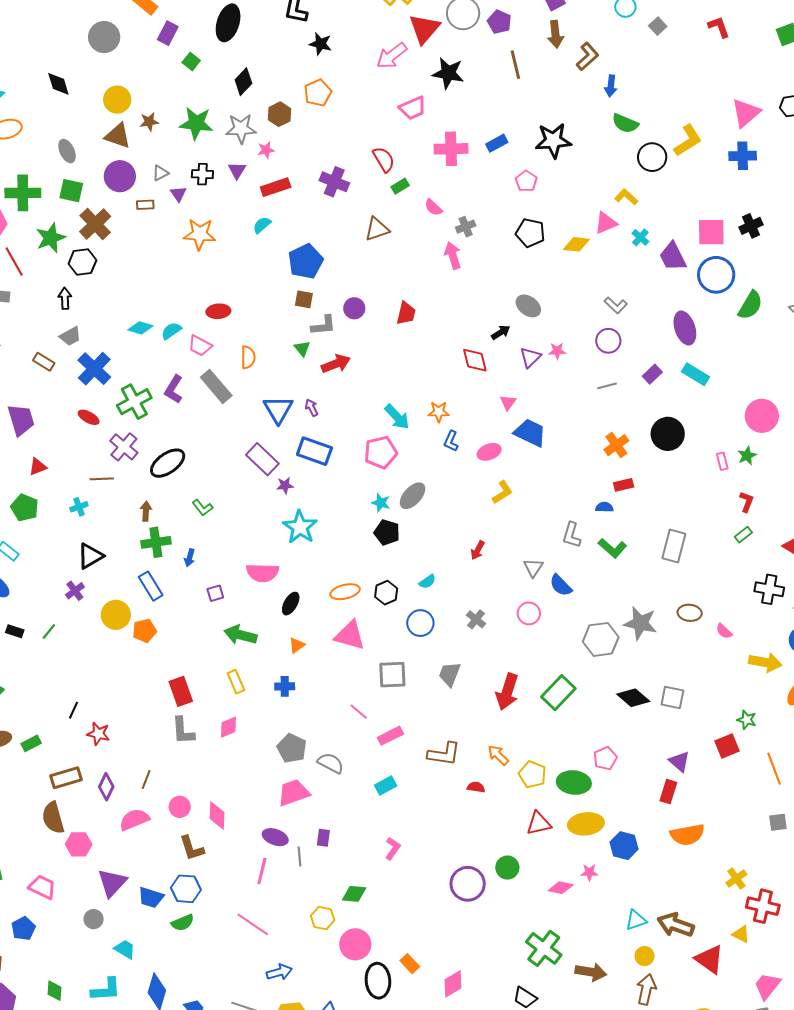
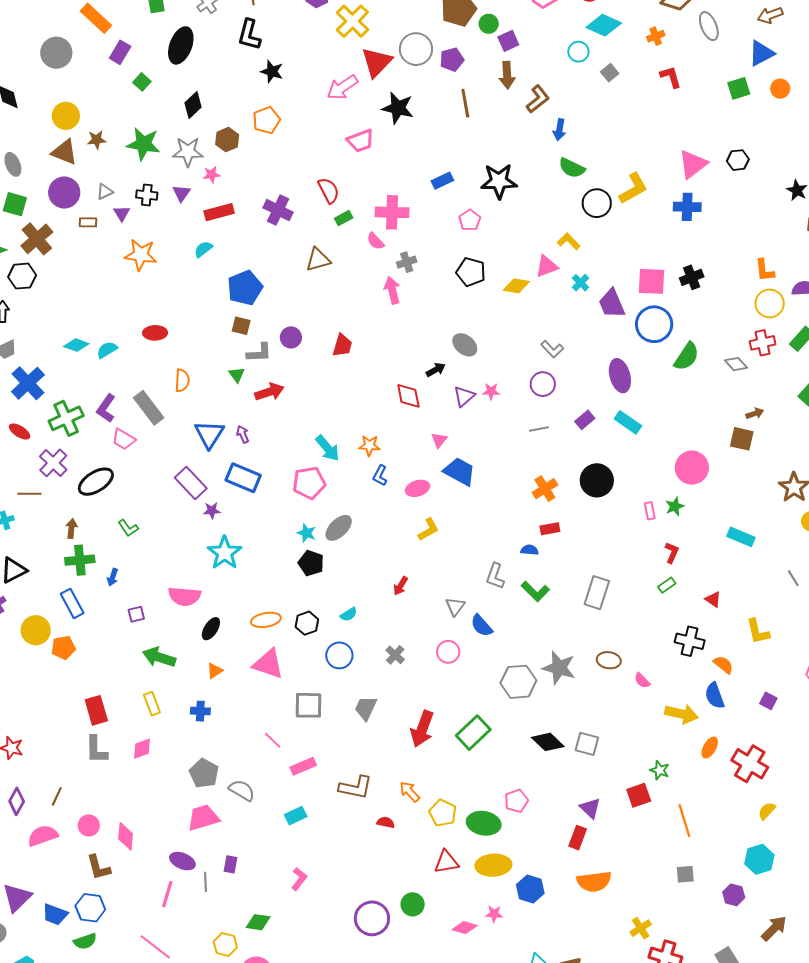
purple pentagon: (499, 22) -> (452, 60), turned 30
pink cross: (451, 149) -> (392, 212), moved
pink trapezoid: (200, 346) -> (124, 439), moved

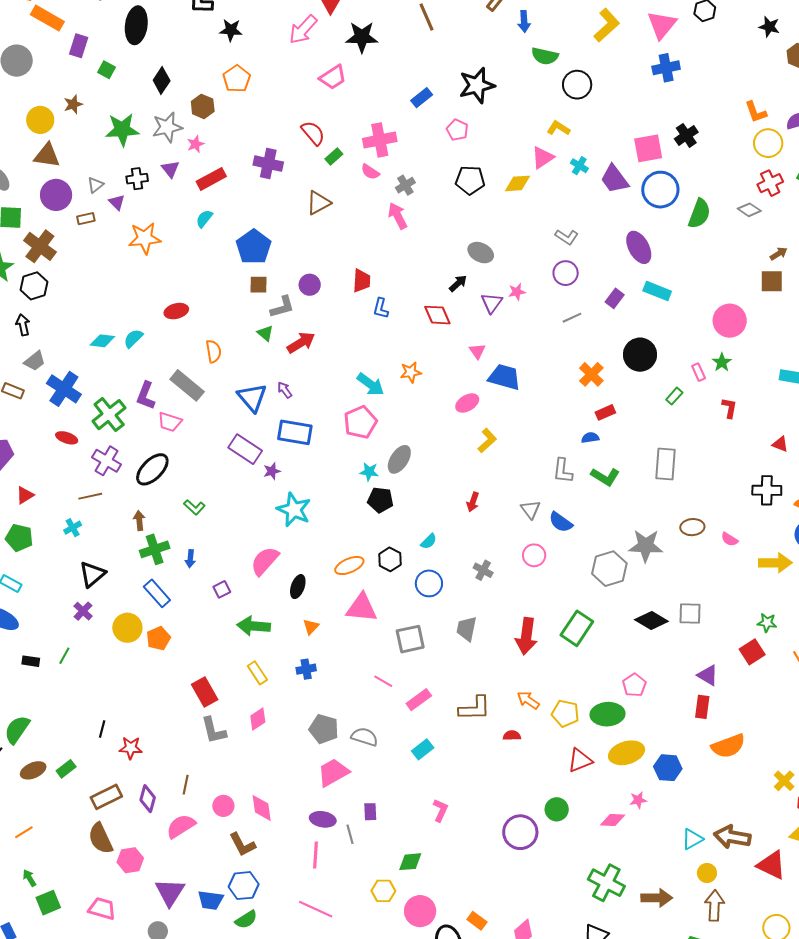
brown star: (97, 140) -> (73, 104), moved
yellow L-shape: (633, 189) -> (607, 25), moved
blue L-shape: (380, 476) -> (381, 308), moved
green rectangle: (667, 585) -> (674, 396), moved
pink semicircle: (185, 596) -> (265, 561), turned 140

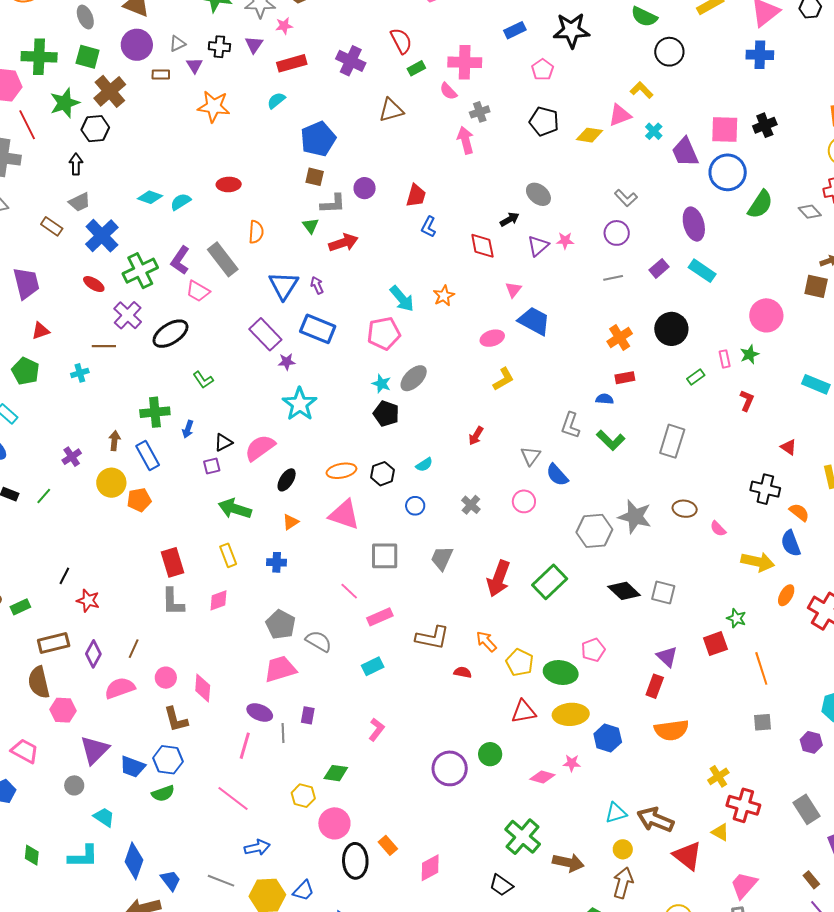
orange star: (411, 372) -> (444, 296), turned -30
brown arrow: (139, 521) -> (114, 441), moved
black triangle: (92, 574) -> (223, 442), moved, size x0.7
blue circle: (429, 583) -> (415, 506), size x0.7

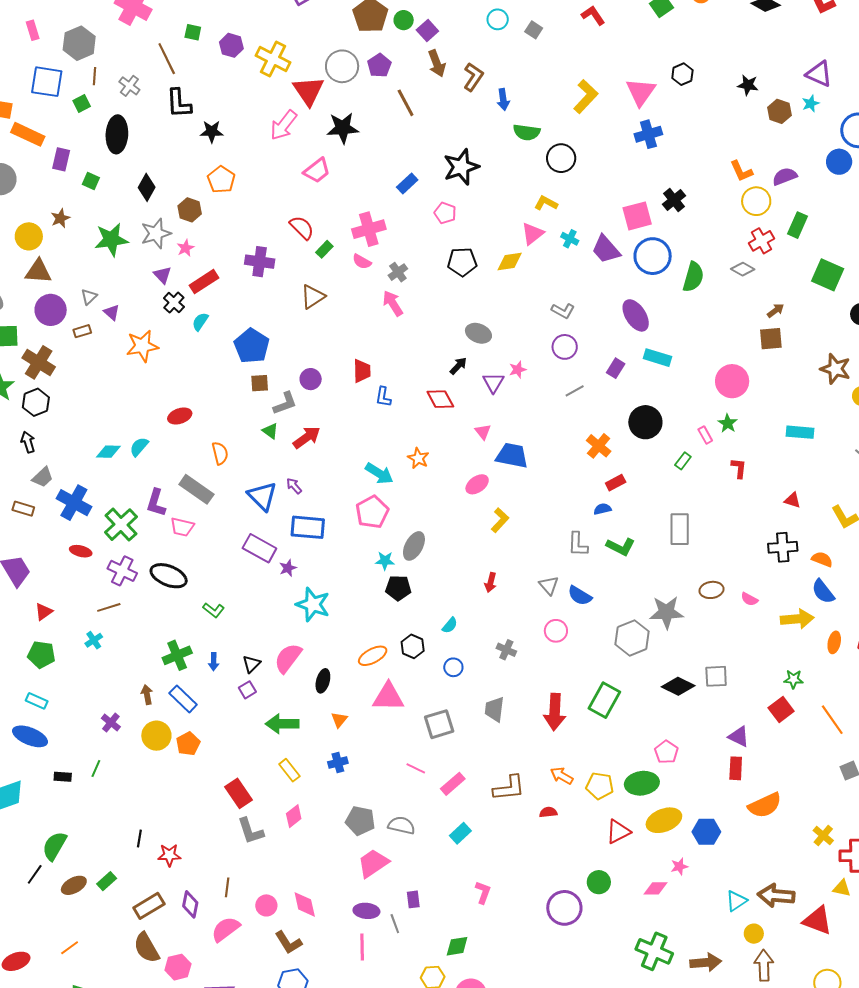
black cross: (219, 47) -> (174, 303), moved, turned -35
black ellipse: (170, 334) -> (169, 576), turned 72

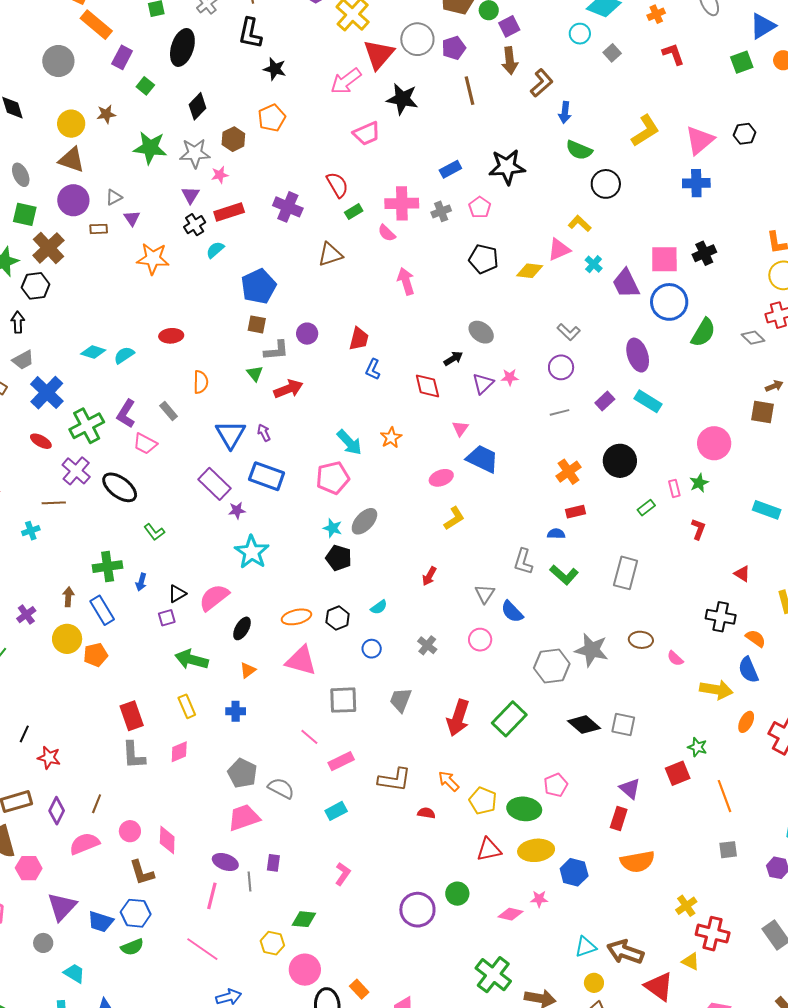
gray cross: (398, 272) -> (441, 211), moved
gray rectangle: (196, 489) -> (169, 411), size x0.6

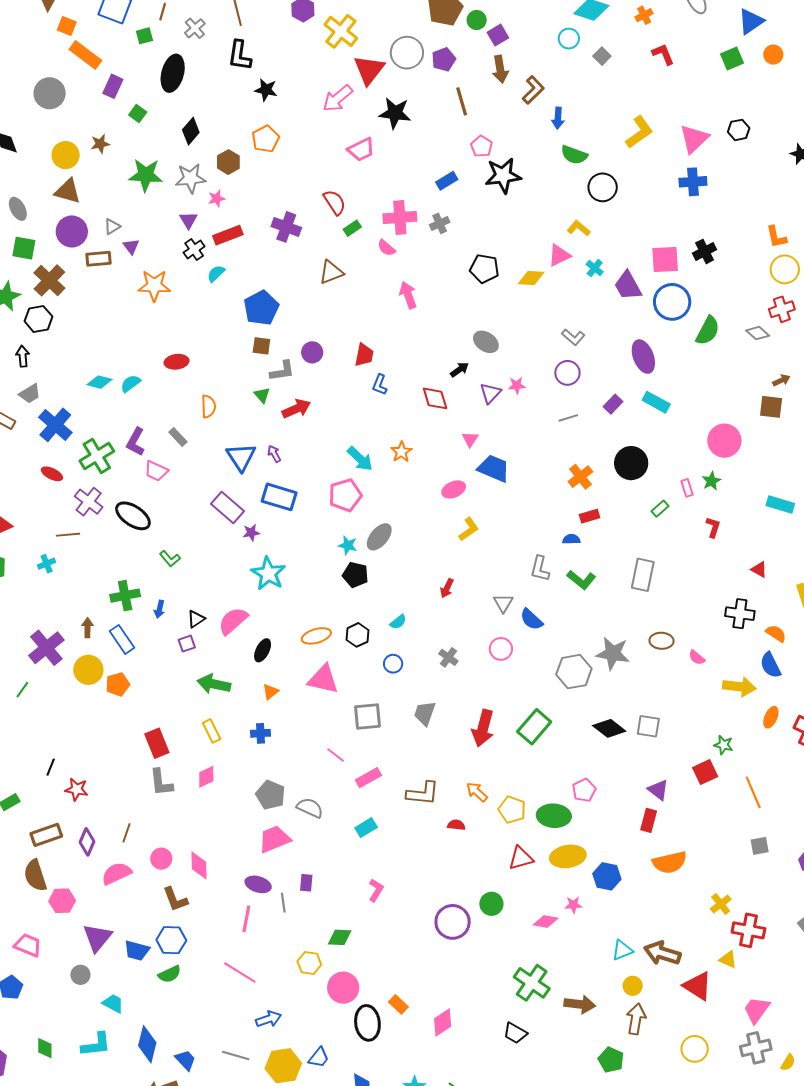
pink pentagon: (480, 207) -> (481, 146), moved
brown rectangle: (99, 229) -> (98, 259), size x1.4
purple cross: (26, 615) -> (46, 648), size x1.8

